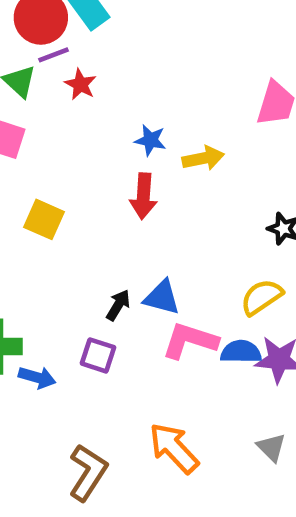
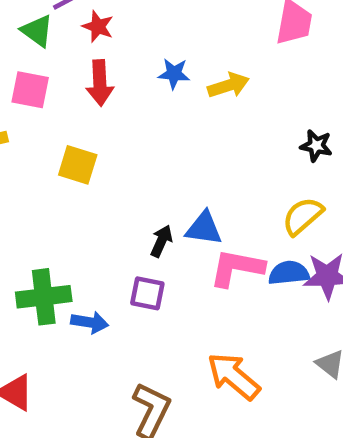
red arrow: (143, 196) -> (100, 83), moved

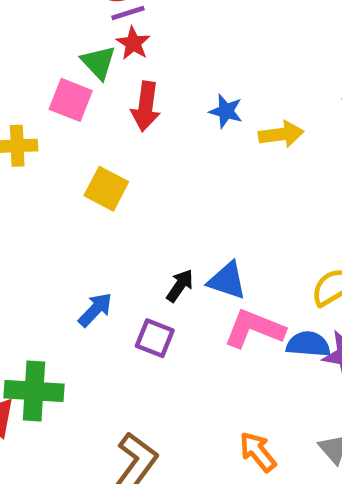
red star: (98, 27) -> (133, 43), moved
green triangle: (37, 31) -> (98, 62), moved
green cross: (44, 297) -> (34, 391), moved
blue arrow: (90, 322) -> (95, 310), moved, turned -66
orange arrow: (234, 376) -> (258, 452), moved, size x0.7

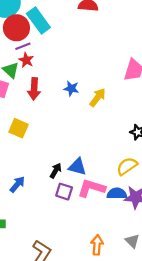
yellow arrow: (281, 134) -> (98, 97), turned -42
purple square: (155, 338) -> (64, 192), moved
orange arrow: (258, 452) -> (97, 245), turned 48

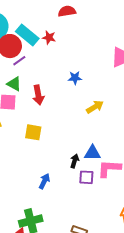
red star: (26, 60) -> (49, 38), moved
blue star: (71, 89) -> (75, 78), moved
yellow arrow: (98, 97) -> (95, 107), moved, turned 36

